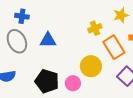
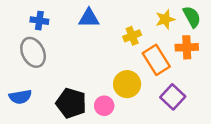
blue triangle: (48, 40) -> (89, 18), moved

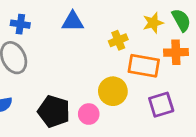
orange rectangle: (156, 60) -> (144, 66), turned -48
purple square: (173, 97) -> (161, 105), turned 30

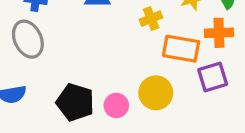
yellow circle: (113, 91) -> (156, 93), moved
purple square: (161, 105) -> (213, 77), moved

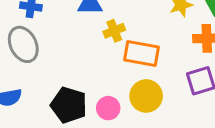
yellow cross: (151, 19) -> (114, 31), moved
orange rectangle: (181, 49) -> (142, 54), moved

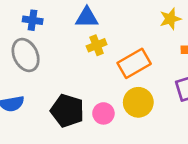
yellow cross: (114, 31) -> (97, 45), moved
orange rectangle: (142, 54) -> (134, 63), turned -40

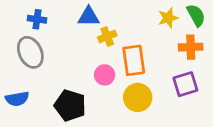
yellow cross: (97, 45) -> (107, 36), moved
orange rectangle: (134, 63) -> (134, 60), turned -68
pink circle: (103, 113) -> (105, 75), moved

